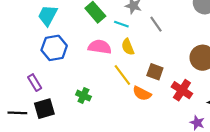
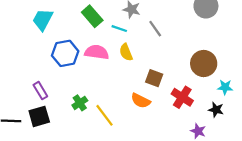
blue hexagon: (54, 48) -> (65, 53), moved
yellow line: (122, 75) -> (105, 115), moved
purple rectangle: (35, 83) -> (40, 91), moved
green cross: (83, 96) -> (80, 103), turned 32

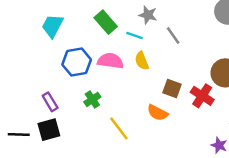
red cross: (182, 97) -> (202, 96), moved
green cross: (80, 103) -> (92, 99), moved

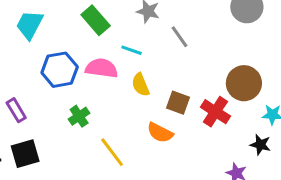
cyan line: (135, 35) -> (132, 50), moved
yellow semicircle: (142, 61) -> (141, 85), moved
purple rectangle: (50, 102) -> (16, 110), moved

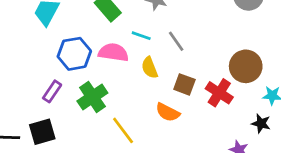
gray line: (179, 37) -> (176, 41), moved
purple rectangle: (16, 110) -> (52, 91), moved, turned 65
green cross: (79, 116) -> (92, 97), size x1.5

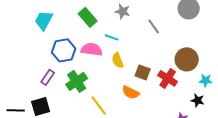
gray line: (176, 41) -> (154, 26), moved

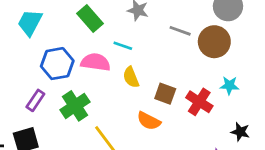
gray line: (154, 26) -> (180, 31), turned -35
brown circle: (187, 59) -> (214, 42), moved
cyan star: (206, 80) -> (229, 85), moved

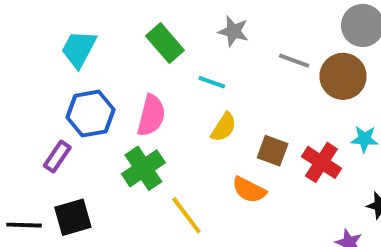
pink semicircle: (95, 62) -> (151, 115), moved, turned 96
blue hexagon: (57, 64) -> (91, 114), moved
yellow semicircle: (131, 77) -> (224, 127), turned -125
purple rectangle: (35, 100) -> (57, 157), moved

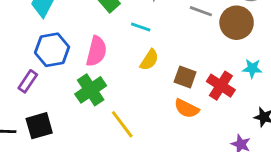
orange semicircle: (249, 190) -> (187, 108), moved

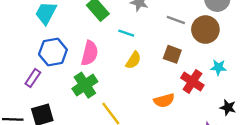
brown square: (185, 77) -> (172, 54), moved
orange semicircle: (187, 108) -> (164, 100), turned -42

